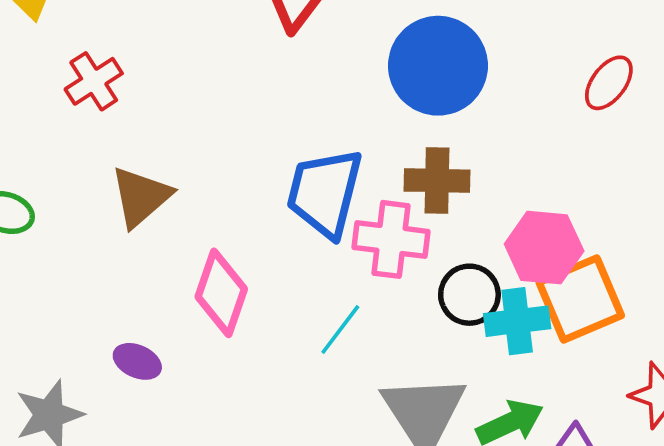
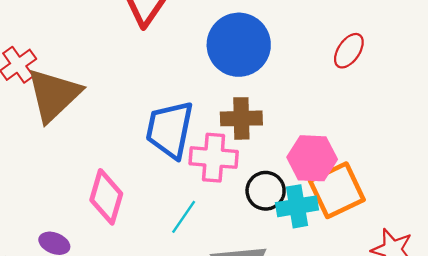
brown triangle: (141, 197) -> (54, 95), moved, size x1.4

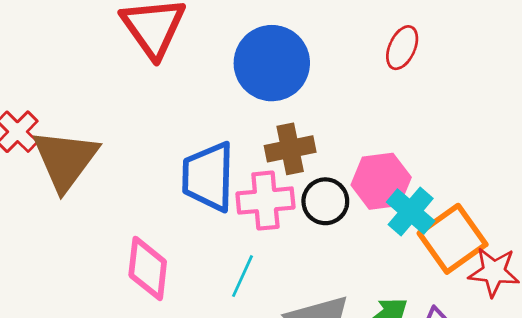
orange square: (337, 190) -> (453, 239), moved
black circle: (266, 191) -> (325, 201), moved
cyan cross: (297, 206) -> (411, 212), moved, turned -30

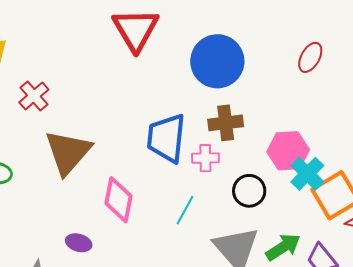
brown triangle: (65, 160) -> (68, 152), moved
pink cross: (265, 201) -> (205, 158), size x0.7
black circle: (325, 201) -> (249, 191), moved

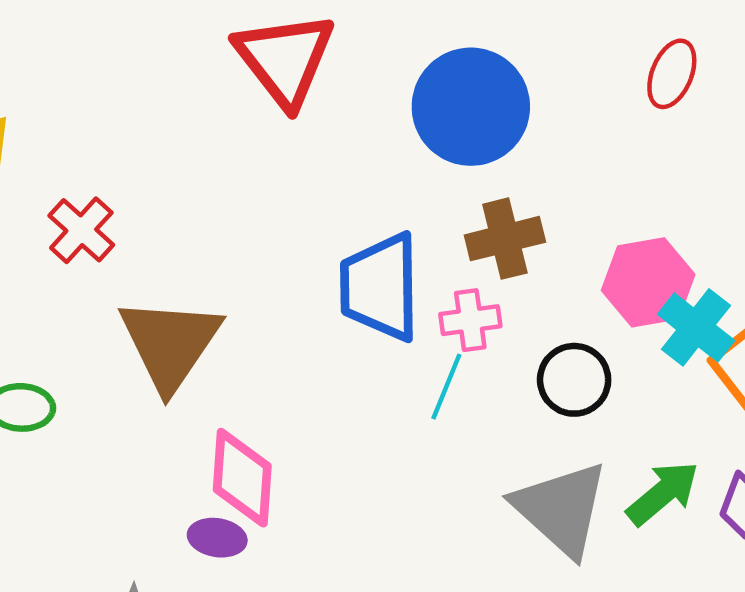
pink diamond: (118, 200) -> (242, 478), moved
cyan line: (185, 210) -> (446, 387), moved

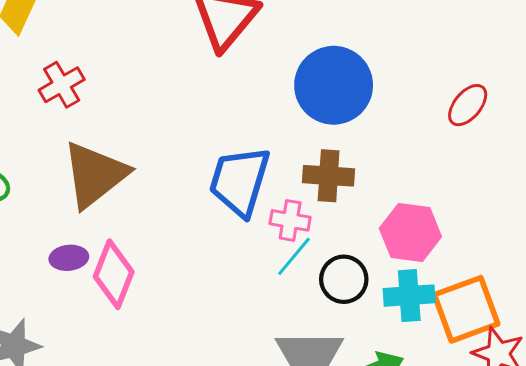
cyan cross: (696, 327) -> (409, 296), moved, turned 30
cyan line: (446, 387) -> (294, 256), moved
purple ellipse: (217, 538) -> (69, 258), moved, turned -33

